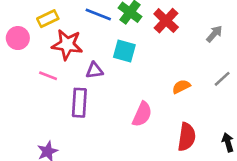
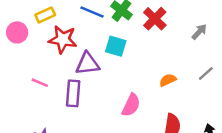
purple triangle: (94, 70) -> (88, 64), size x1.5
pink line: (48, 76) -> (40, 83), moved

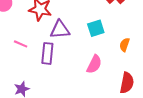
cyan square: (116, 46) -> (96, 28), moved, turned -36
orange semicircle: (168, 80) -> (125, 45), turned -48

